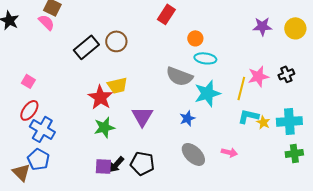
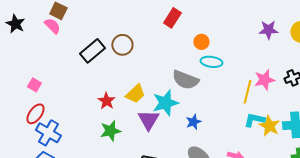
yellow trapezoid: (117, 85) -> (135, 94), moved, turned -30
cyan star: (207, 93) -> (165, 103), moved
red star: (100, 97) -> (106, 101), size x0.7
yellow star: (263, 122) -> (269, 126), size x1.5

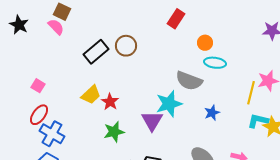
yellow trapezoid: (135, 94) -> (91, 95), moved
blue star: (193, 122) -> (212, 113), moved

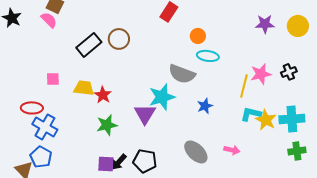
pink square: (38, 86) -> (53, 79), moved, turned -32
yellow trapezoid: (91, 95) -> (84, 88), turned -130
red ellipse: (39, 115) -> (32, 108), turned 55

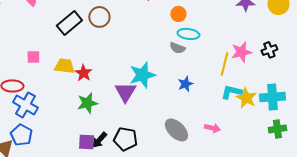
gray semicircle: (182, 74) -> (177, 48), moved, size x0.6

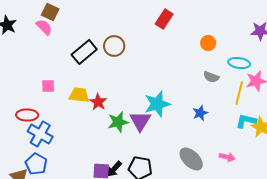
orange circle: (178, 14) -> (208, 43), moved
cyan ellipse: (188, 34) -> (239, 63), moved
gray semicircle: (177, 48) -> (211, 77), moved
green star: (87, 103) -> (118, 122), moved

